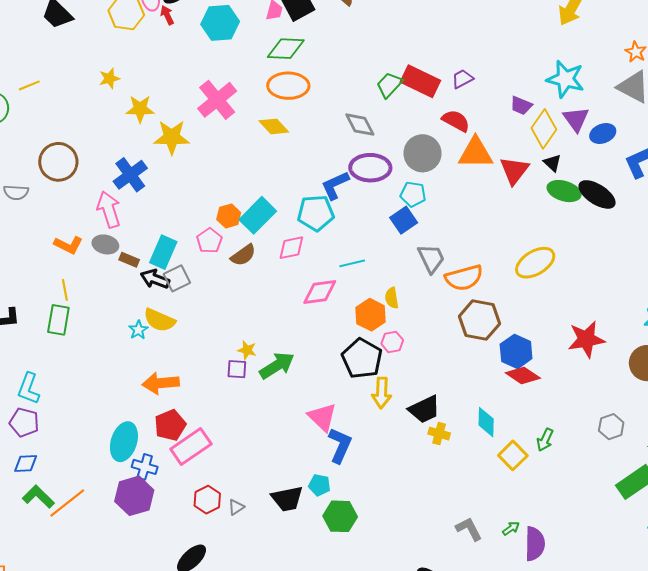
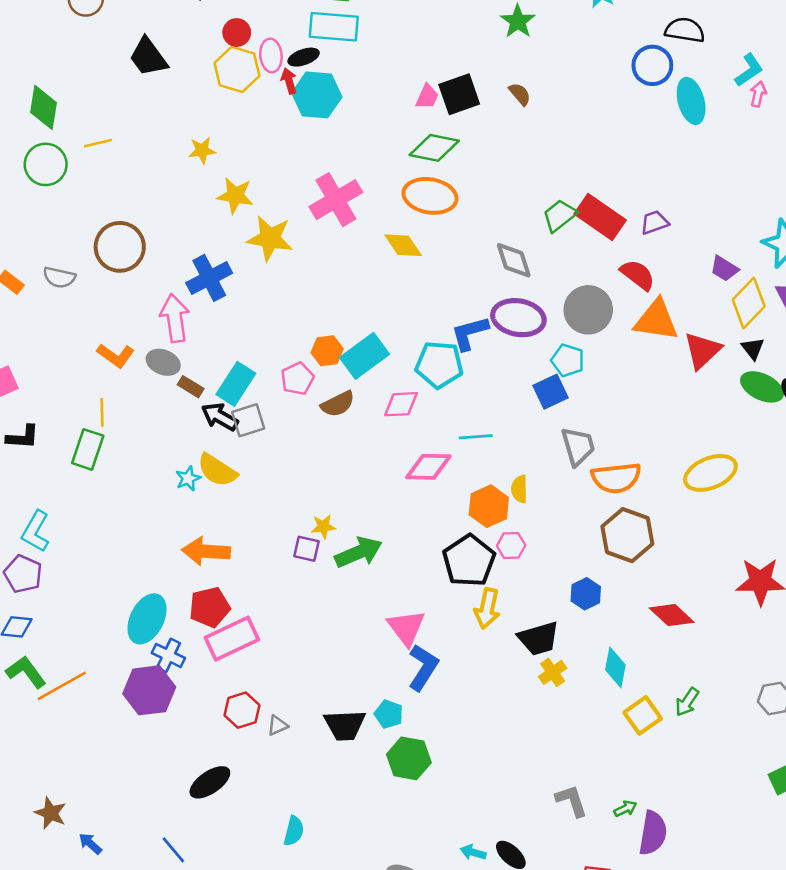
cyan hexagon: (220, 23) -> (317, 95), moved
yellow star: (247, 350) -> (323, 527), turned -30
blue hexagon: (516, 351) -> (586, 594), moved, size x0.7
yellow cross: (439, 434) -> (553, 672), turned 30

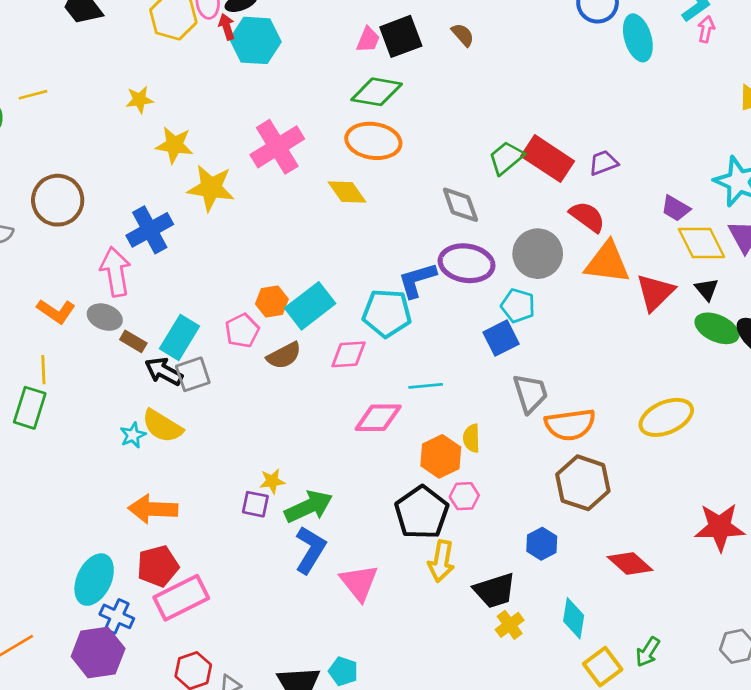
yellow diamond: (749, 303) -> (701, 243), turned -69
blue L-shape: (423, 667) -> (310, 550), moved

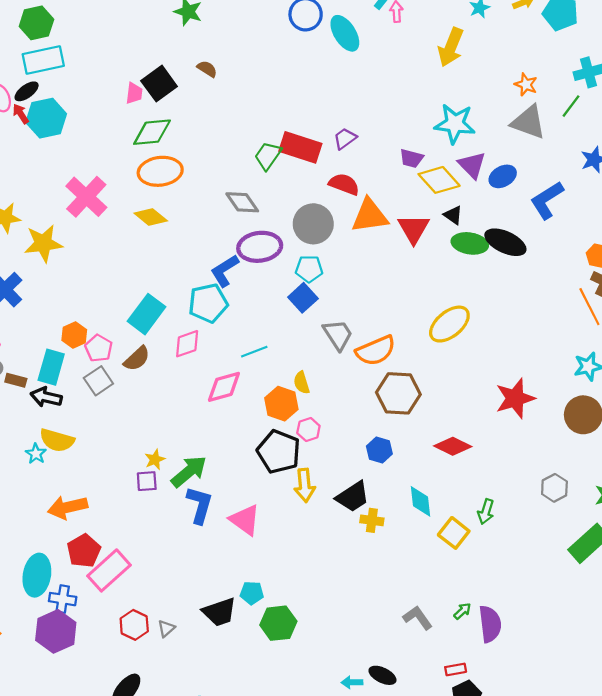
orange hexagon: (272, 302) -> (74, 335), moved
gray square: (193, 374) -> (98, 381), moved
yellow cross: (510, 625) -> (372, 520), turned -30

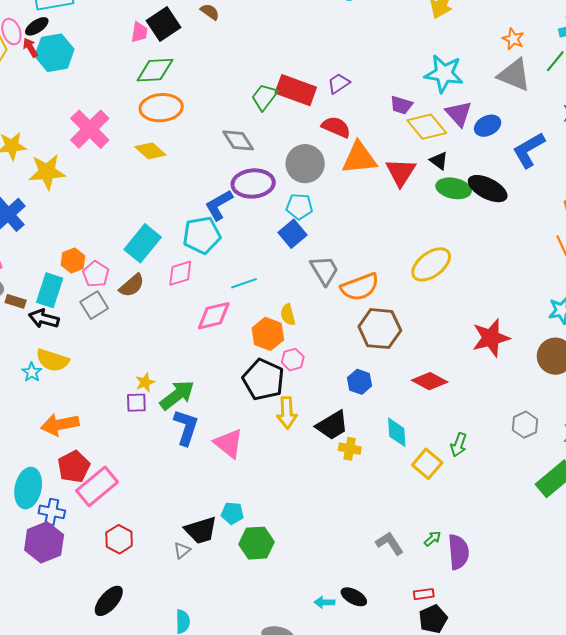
gray triangle: (166, 628) -> (182, 550), moved

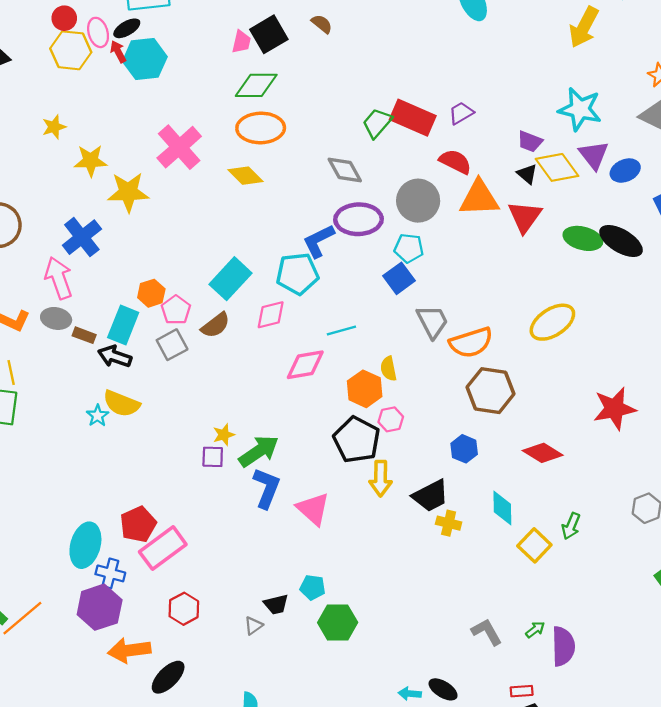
black triangle: (439, 161) -> (527, 174), moved
orange arrow: (60, 425) -> (129, 650), moved
black trapezoid: (201, 530) -> (276, 604), size x0.7

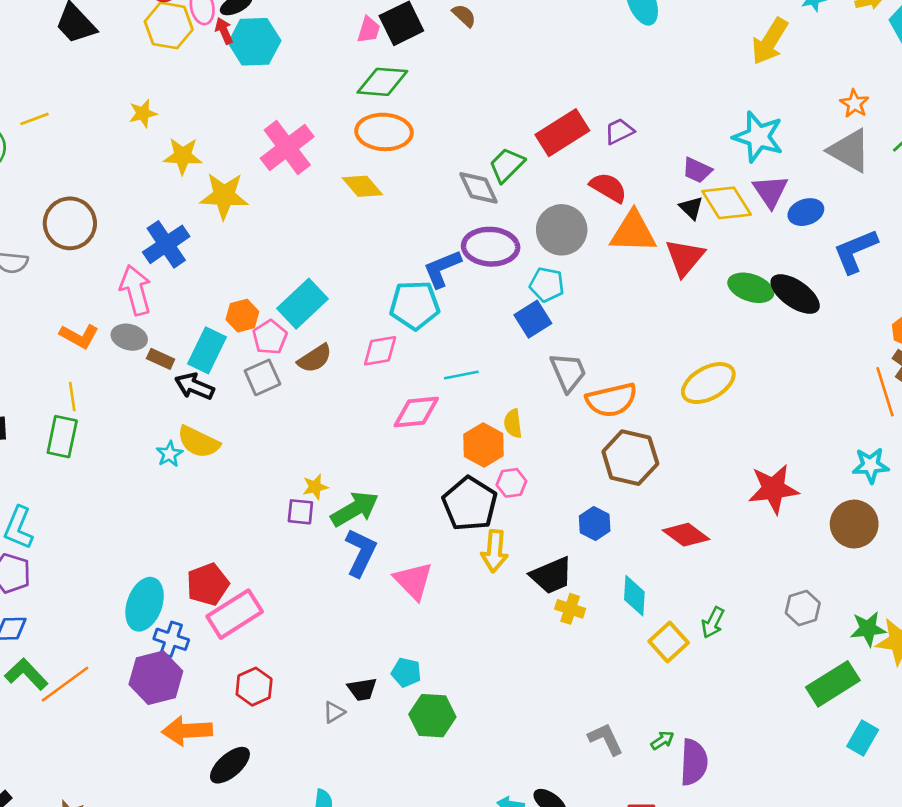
red rectangle: (413, 118) -> (562, 133), turned -60
green trapezoid: (377, 123) -> (507, 165), moved
cyan rectangle: (231, 279) -> (303, 304), moved

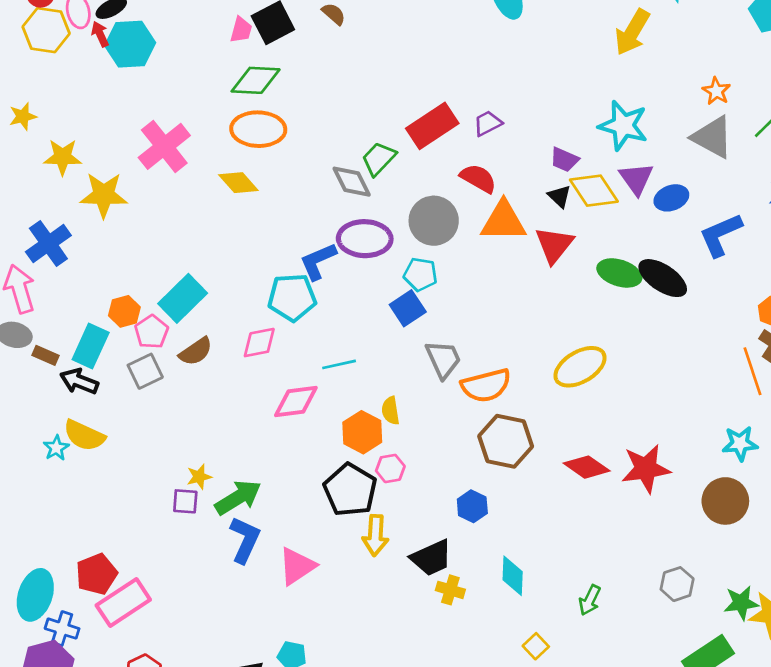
red diamond: (686, 535) -> (587, 467), moved
pink triangle: (413, 581) -> (297, 566), turned 42
yellow square: (669, 642) -> (536, 646), moved, size x0.7

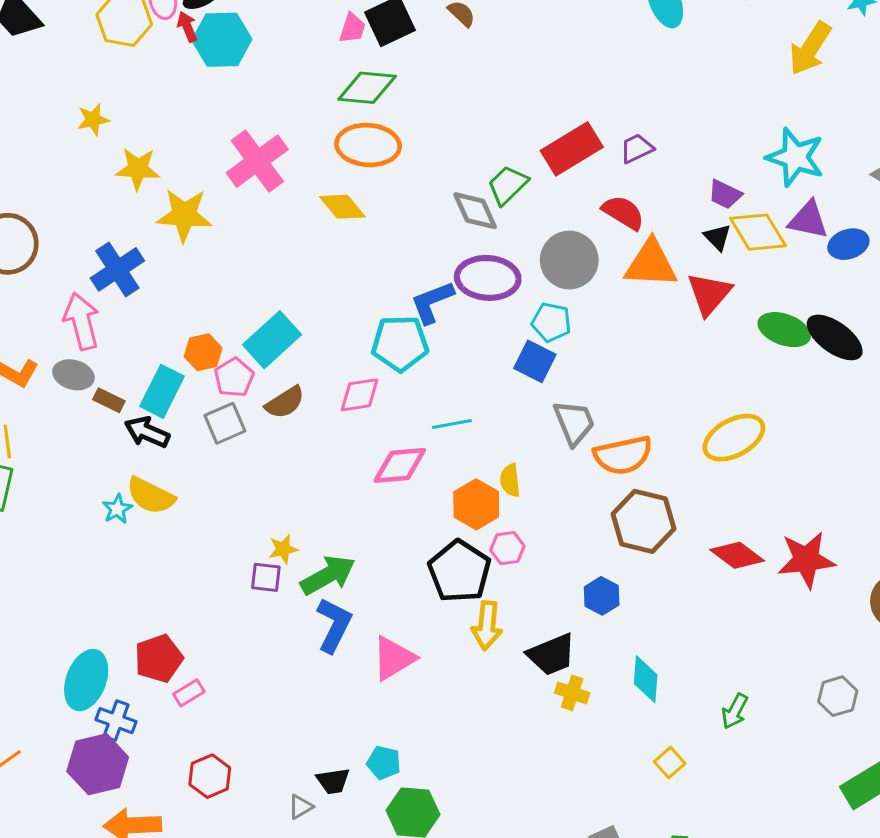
purple triangle: (636, 179) -> (808, 220), turned -45
blue square: (408, 308) -> (535, 361), turned -32
pink rectangle: (123, 602) -> (189, 693), size x0.5

